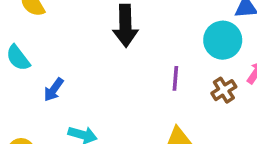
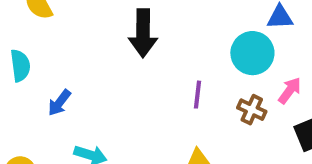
cyan semicircle: (18, 58) -> (20, 66), turned -152
brown cross: (224, 90) -> (252, 110), turned -35

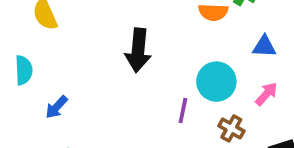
cyan circle: (252, 53) -> (216, 82), moved
pink arrow: (290, 91) -> (266, 94), moved

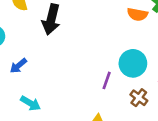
black arrow: (138, 50) -> (51, 19), moved

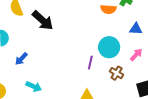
black arrow: (51, 19) -> (43, 20), turned -55

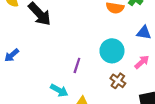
purple line: (90, 63) -> (77, 65), moved
cyan arrow: (34, 87) -> (59, 90), moved

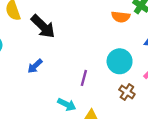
blue arrow: (12, 55) -> (35, 66), moved

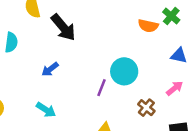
cyan circle: (120, 61) -> (124, 71), moved
cyan arrow: (67, 104) -> (46, 110), moved

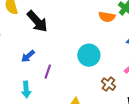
purple line: (102, 88) -> (48, 72), moved
cyan arrow: (46, 110) -> (26, 90), turned 56

